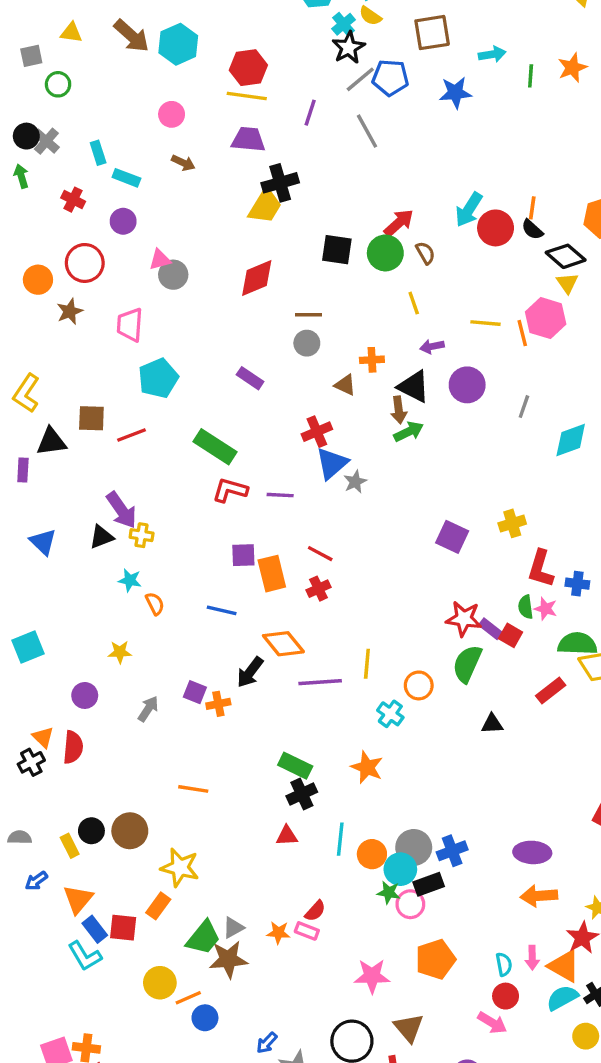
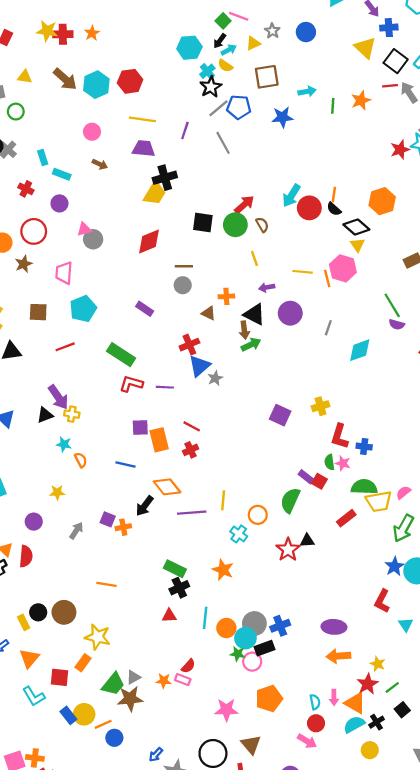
red hexagon: (248, 68) -> (130, 81), moved
brown square: (91, 418) -> (38, 312), moved
red star: (464, 619) -> (288, 550), moved, turned 30
blue rectangle: (95, 929) -> (68, 715), moved

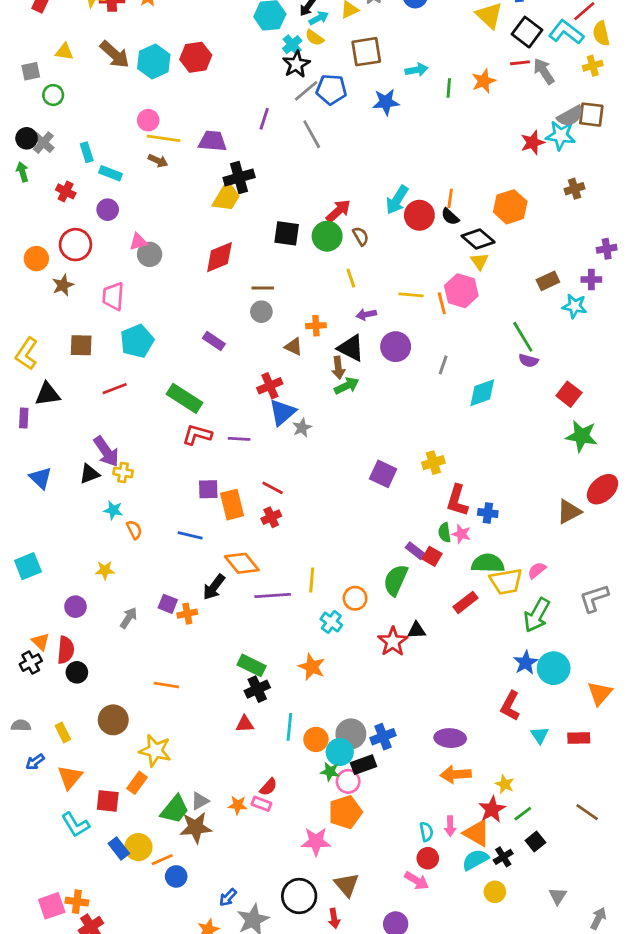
yellow line: (142, 119) -> (164, 138), moved
black circle: (38, 612) -> (77, 672), moved
orange pentagon: (269, 699) -> (345, 812), moved

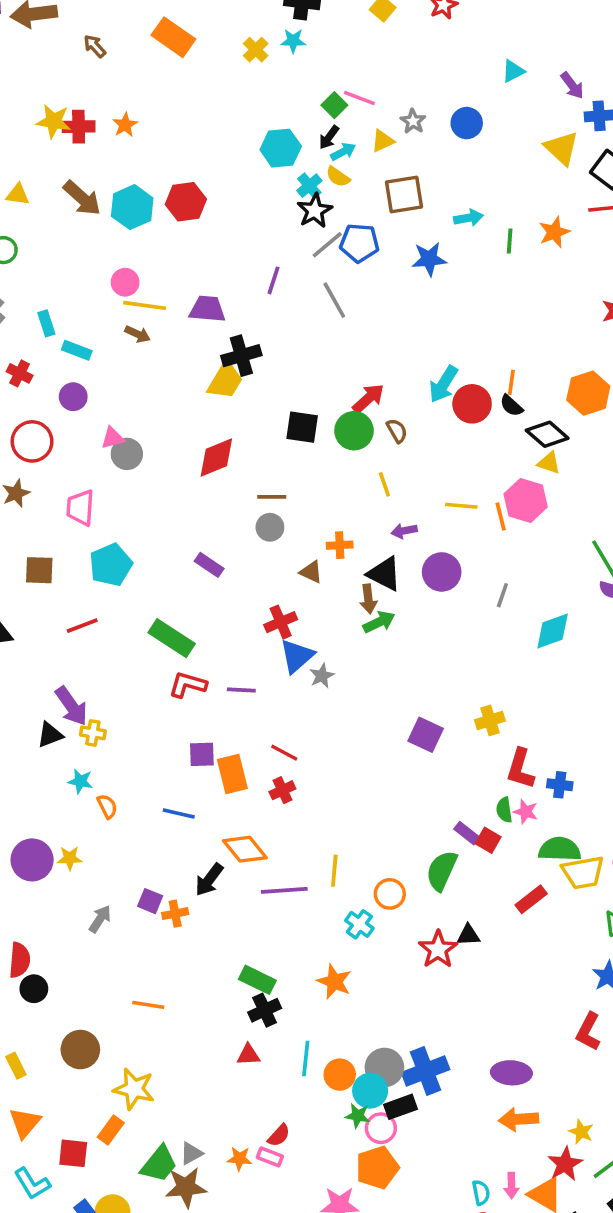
yellow triangle: (479, 261) -> (549, 463), turned -36
purple circle: (75, 607) -> (32, 860), moved, size x1.5
blue cross: (383, 737) -> (426, 1071), size x1.4

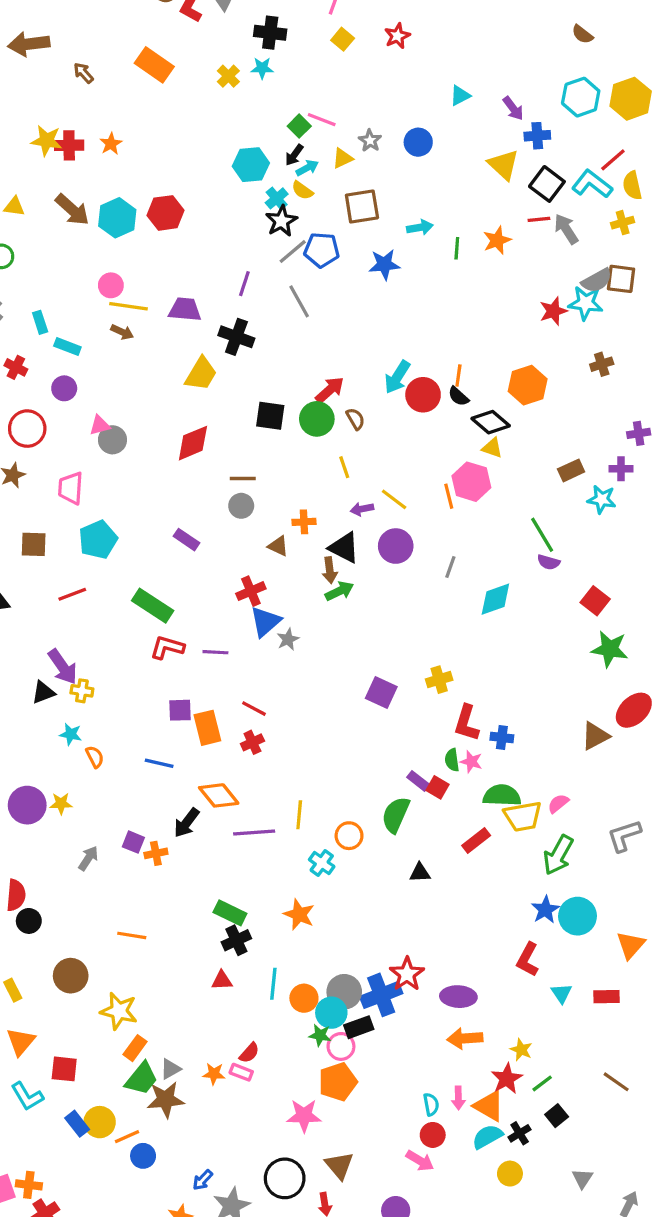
black cross: (241, 356) -> (236, 337), moved, turned 36
yellow line: (461, 506) -> (394, 499), moved, turned 32
red star: (438, 949) -> (407, 974), moved
orange rectangle: (111, 1130) -> (135, 1048), moved

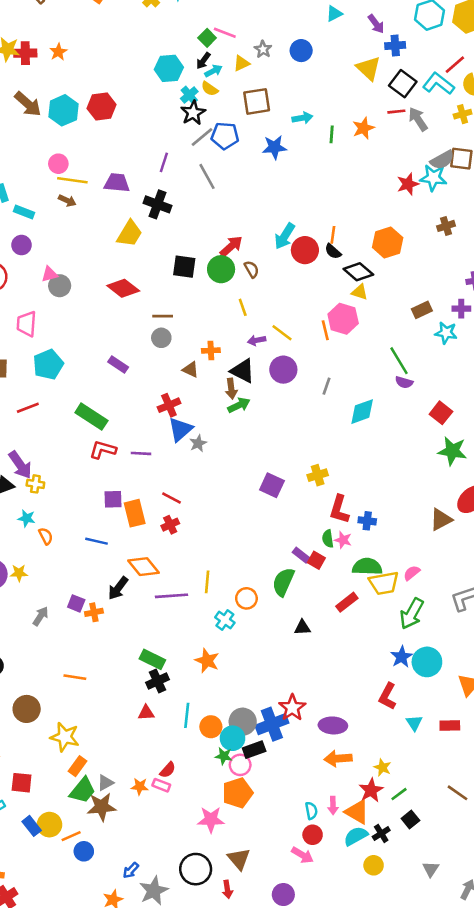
red diamond: (193, 443) -> (123, 288), turned 60

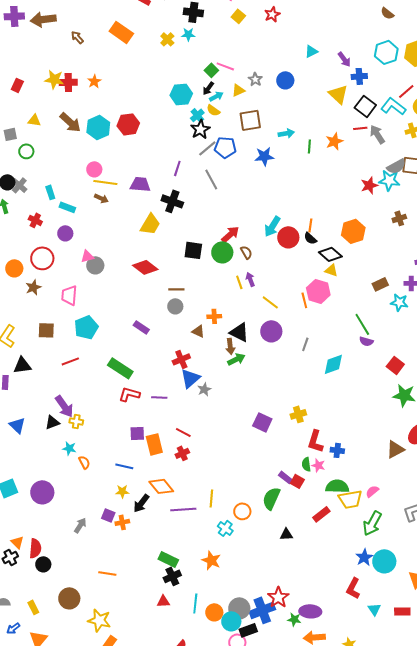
purple arrow: (257, 340) -> (250, 279), moved, turned 80
yellow star: (19, 573) -> (122, 491), moved
green star: (224, 756) -> (294, 619), moved

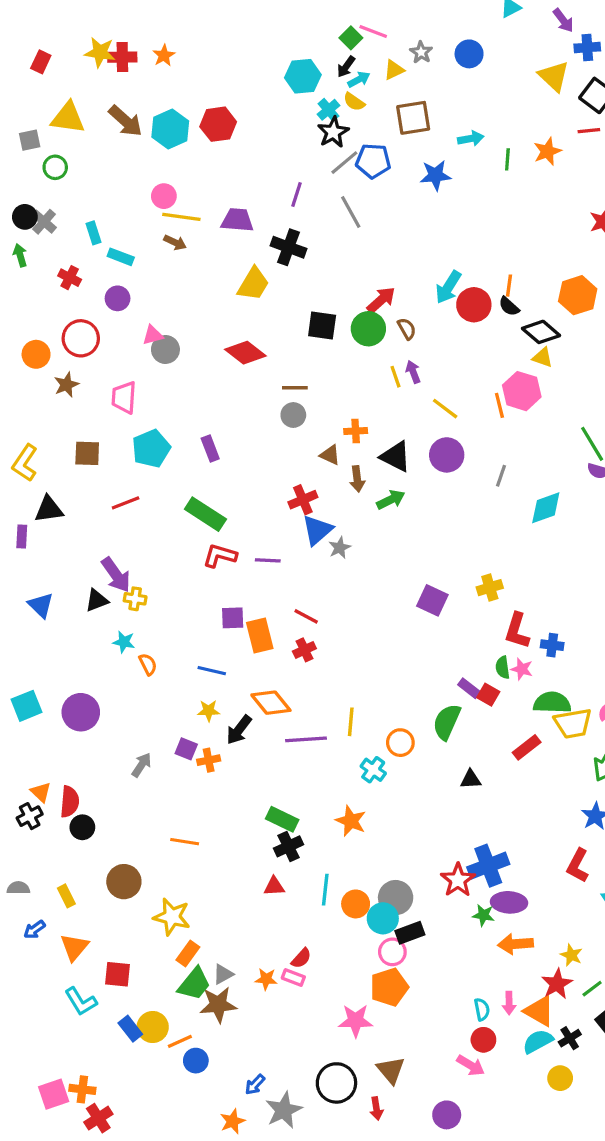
yellow triangle: (34, 120) -> (68, 118), size x1.6
purple rectangle: (141, 327) -> (210, 449), moved, turned 35
brown arrow: (230, 346) -> (357, 479), moved
blue cross: (262, 610) -> (488, 866), moved

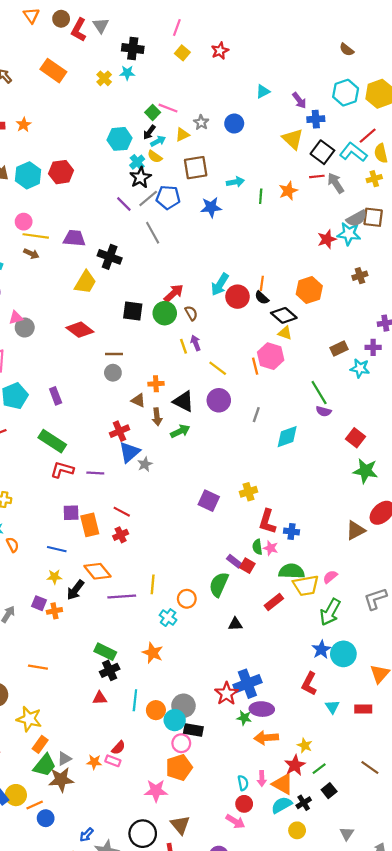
purple line: (296, 194) -> (124, 204), moved, turned -63
black rectangle: (410, 933) -> (193, 730), turned 30

